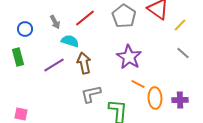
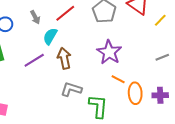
cyan semicircle: (70, 41) -> (50, 36), turned -78
gray line: (183, 53) -> (162, 57), moved, turned -64
gray L-shape: (91, 94) -> (71, 89), turned 30

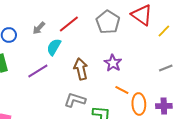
gray arrow: (35, 17) -> (39, 28), turned 72
purple star: (109, 52) -> (113, 63), size x0.7
brown arrow: (64, 58) -> (81, 69), moved

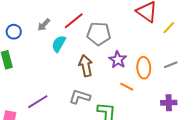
gray pentagon: (108, 22) -> (99, 34), moved, turned -30
purple line: (38, 71) -> (38, 102), moved
orange ellipse: (139, 104) -> (144, 68), moved

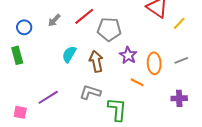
cyan semicircle: (59, 44) -> (69, 54), moved

